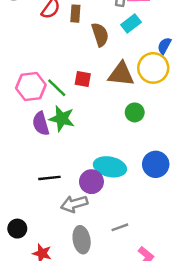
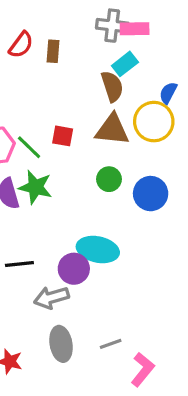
brown semicircle: (100, 35) -> (112, 86), moved
green circle: (135, 112) -> (109, 179), moved
blue circle: (156, 164) -> (151, 194), moved
gray line: (120, 227) -> (111, 344), moved

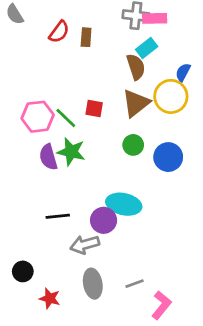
brown triangle: (112, 130) -> (136, 103), turned -44

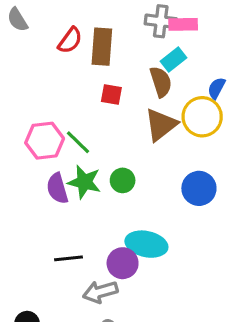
brown rectangle: (86, 37) -> (102, 47), size x1.6
red square: (94, 109) -> (111, 94), moved
green circle: (133, 145) -> (123, 180), moved

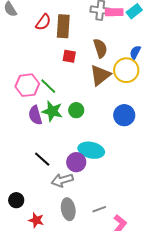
cyan rectangle: (174, 59) -> (134, 11), moved
black line: (68, 258) -> (42, 159), turned 48

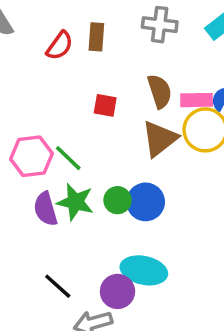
pink rectangle: (114, 12) -> (197, 100), moved
brown rectangle: (63, 26) -> (96, 37), moved, size x0.7
blue circle: (124, 115) -> (146, 202), moved

